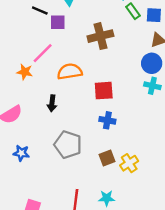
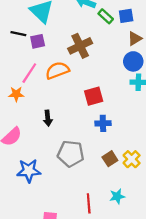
orange semicircle: (70, 72) -> (57, 70), moved
blue star: (21, 153) -> (29, 171), size x1.5

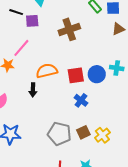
blue circle: (133, 61) -> (97, 74), moved
orange semicircle: (57, 70) -> (47, 71), moved
blue cross: (103, 123) -> (81, 100), turned 32
gray pentagon: (71, 154) -> (59, 134), moved

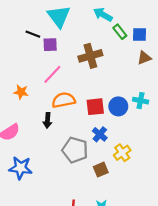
pink line: (21, 48) -> (52, 74), moved
gray pentagon: (59, 134) -> (75, 150), moved
yellow cross: (102, 135) -> (122, 153), moved

